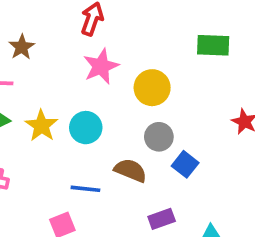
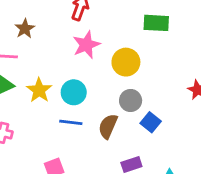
green rectangle: (213, 45) -> (156, 23), moved
brown semicircle: (130, 170) -> (108, 126), turned -90
blue line: (85, 189) -> (71, 122), moved

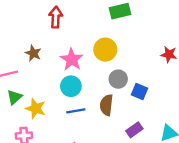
brown star: (25, 29) -> (33, 53), moved
pink star: (86, 45) -> (72, 59), moved
yellow star: (39, 90) -> (36, 108), moved

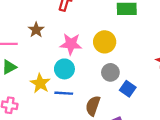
pink star: (72, 59) -> (71, 44), turned 30
brown semicircle: (106, 105) -> (93, 106), moved
yellow star: (36, 108) -> (40, 83), moved

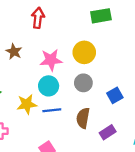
gray circle: (110, 72) -> (83, 83), moved
yellow star: (40, 83) -> (27, 104), turned -30
blue square: (128, 89) -> (115, 95), turned 35

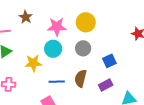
blue line: (52, 110) -> (57, 82), moved
purple rectangle: (108, 132) -> (106, 85), moved

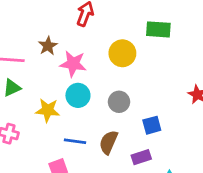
yellow circle: (86, 22) -> (122, 53), moved
pink star: (57, 27) -> (73, 64), moved

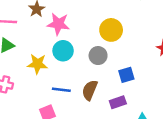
yellow circle: (122, 53) -> (111, 30), moved

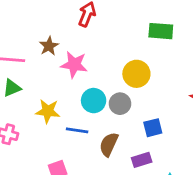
cyan circle: (63, 51) -> (94, 101), moved
blue line: (61, 90) -> (77, 130), moved

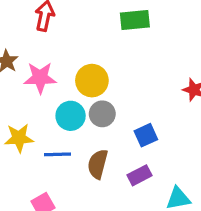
yellow circle: (136, 74) -> (92, 81), moved

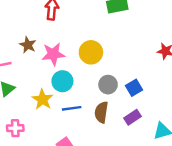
gray circle: (102, 114) -> (108, 85), moved
cyan circle: (71, 116) -> (62, 81), moved
yellow star: (19, 138) -> (42, 99), turned -30

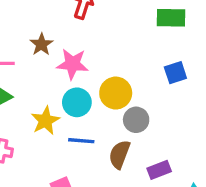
yellow circle: (91, 52) -> (116, 93), moved
blue square: (134, 88) -> (175, 73), moved

